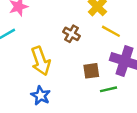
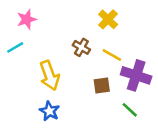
yellow line: (111, 31) -> (112, 55), moved
green line: (109, 89) -> (130, 110), moved, turned 56

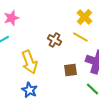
yellow cross: (108, 19) -> (84, 17), moved
yellow line: (112, 55) -> (80, 37), moved

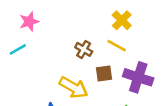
yellow arrow: (29, 62) -> (74, 87), moved, turned -40
brown square: (70, 70) -> (104, 74), moved

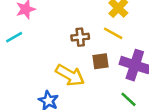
brown cross: (84, 49) -> (80, 37), turned -36

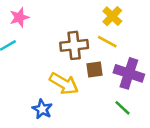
brown cross: (80, 37) -> (74, 45), size x1.5

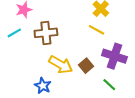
brown cross: (74, 45) -> (46, 33), moved
brown square: (94, 70) -> (86, 66), moved, turned -32

